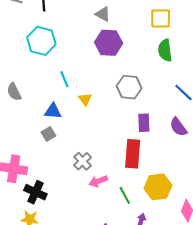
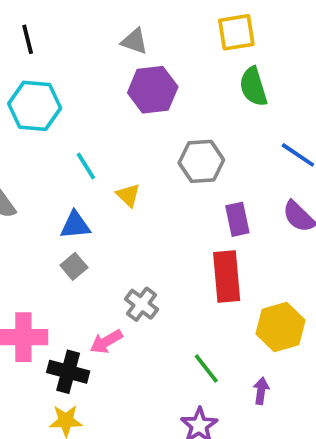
pink arrow: (98, 181) -> (106, 342), moved
green line: (125, 195) -> (206, 368), moved

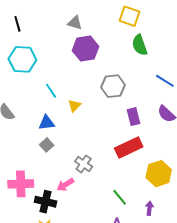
yellow square: (236, 32) -> (129, 16), turned 30
yellow triangle: (128, 195) -> (74, 106), turned 32
red rectangle: (227, 277) -> (129, 148), turned 72

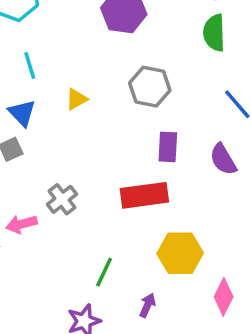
cyan line: (51, 91) -> (30, 65), moved
blue triangle: (46, 123) -> (22, 113), turned 36
green line: (120, 197) -> (104, 272), turned 48

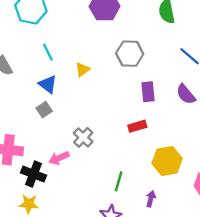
red rectangle: (144, 195) -> (137, 126), size x0.6

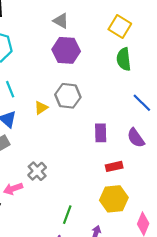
gray hexagon: (130, 54) -> (68, 96), moved
red rectangle: (137, 126) -> (114, 166), moved

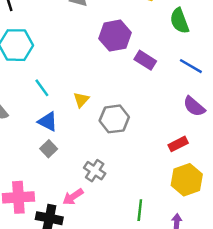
purple hexagon: (66, 50) -> (115, 36), moved
green semicircle: (124, 59) -> (179, 21), moved
gray hexagon: (68, 96) -> (114, 119), moved
purple rectangle: (101, 133) -> (145, 60), moved, turned -42

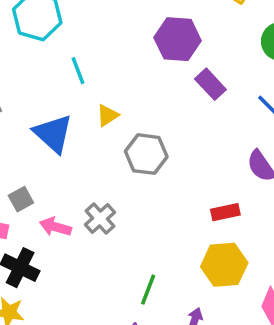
cyan line: (42, 88) -> (78, 71), moved
blue triangle: (48, 122) -> (53, 133), size x1.4
gray square: (49, 149) -> (21, 199), moved
pink arrow: (73, 197) -> (55, 227), moved, turned 35

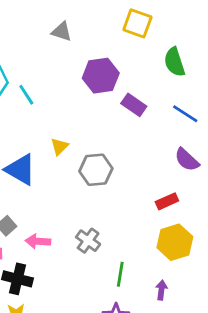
cyan line: (78, 71) -> (26, 95), moved
gray cross: (100, 218) -> (88, 241), moved

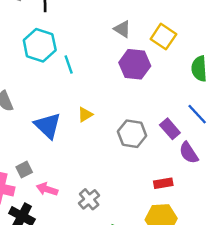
yellow square: (137, 23) -> (163, 37), moved
gray triangle: (62, 32) -> (122, 29), moved
purple rectangle: (134, 105) -> (170, 129), moved
gray hexagon: (96, 170) -> (132, 134), moved

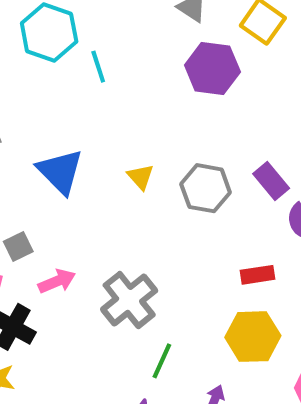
yellow triangle: (85, 115) -> (141, 177), moved, turned -42
pink arrow: (47, 189) -> (57, 281), turned 138
gray cross: (89, 199) -> (129, 300), size x1.5

